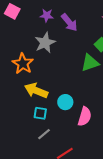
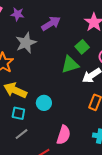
purple star: (47, 15) -> (17, 14), moved
purple arrow: (69, 22) -> (51, 23), turned -84
pink semicircle: (85, 116) -> (64, 135), moved

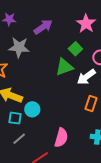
gray star: (26, 43) -> (19, 47), turned 30
cyan circle: (44, 103) -> (32, 109), moved

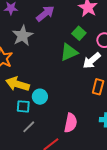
gray star: (19, 47) -> (23, 36), turned -30

